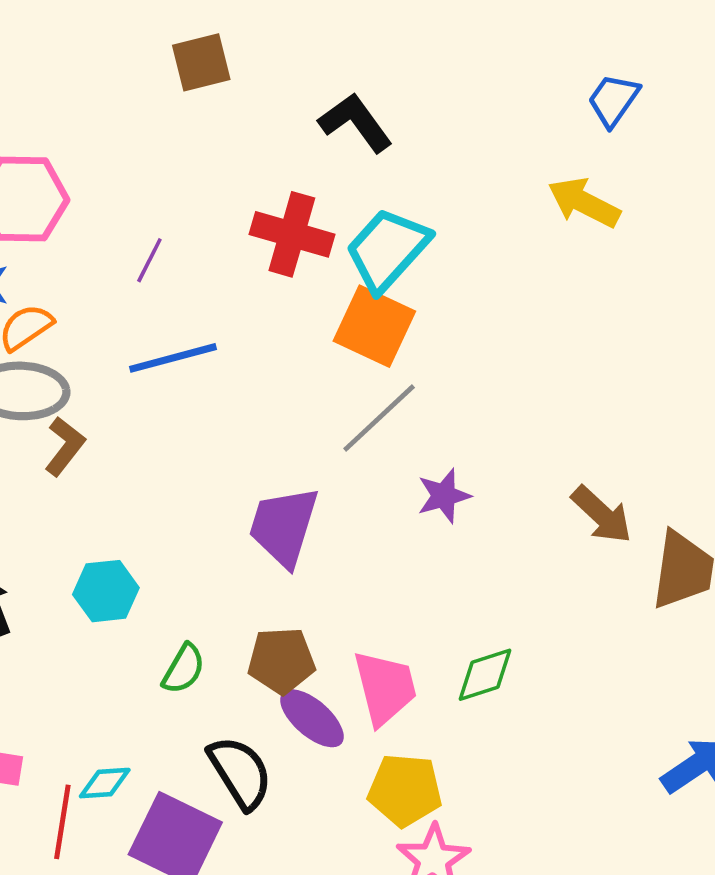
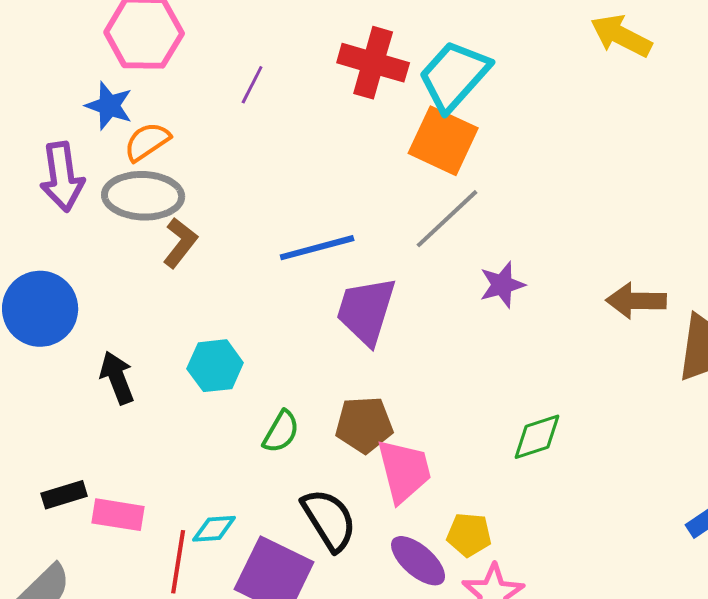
blue line: (173, 358) -> (317, 248), moved
brown arrow: (602, 515) -> (636, 301), turned 138
pink trapezoid: (385, 688) -> (404, 471), moved
purple ellipse: (312, 718) -> (418, 561), moved
yellow pentagon: (405, 790) -> (469, 535), size x0.7

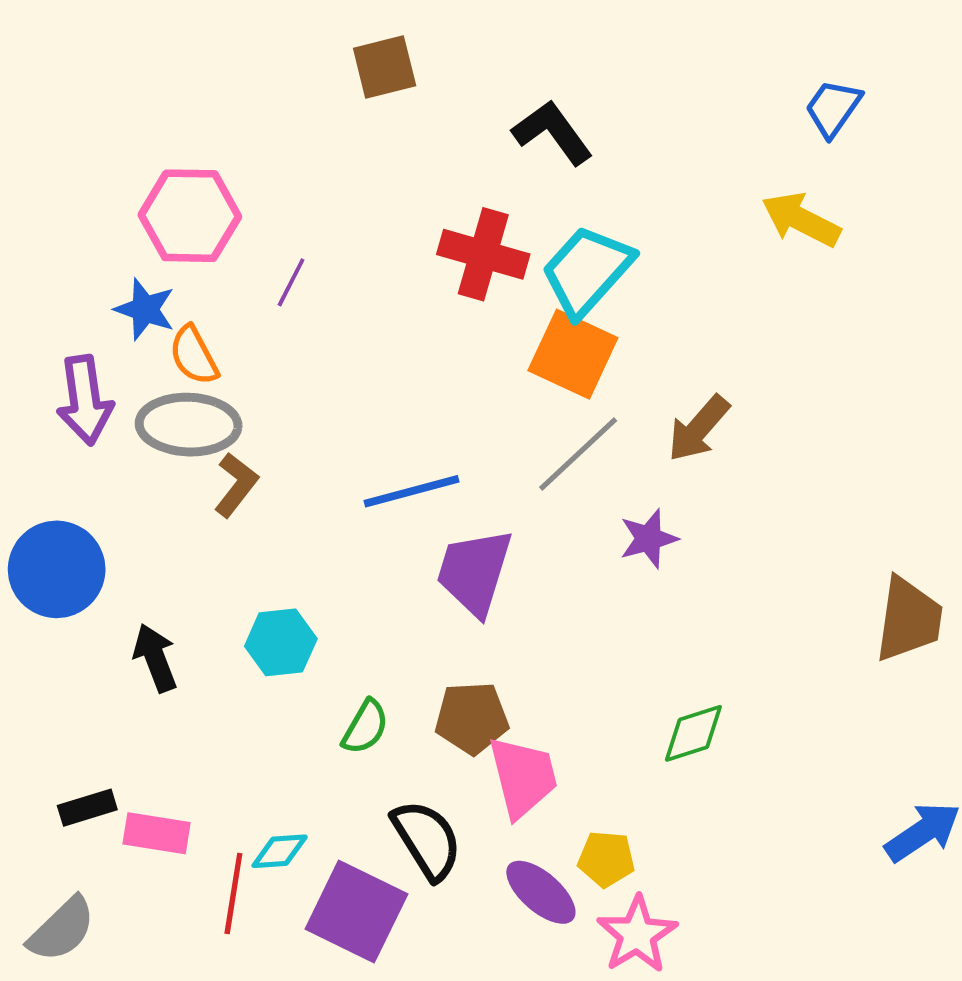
purple line: (252, 85) -> (291, 282), moved
orange semicircle: (147, 142) -> (194, 355), turned -84
brown arrow: (636, 301) -> (699, 428), moved, turned -50

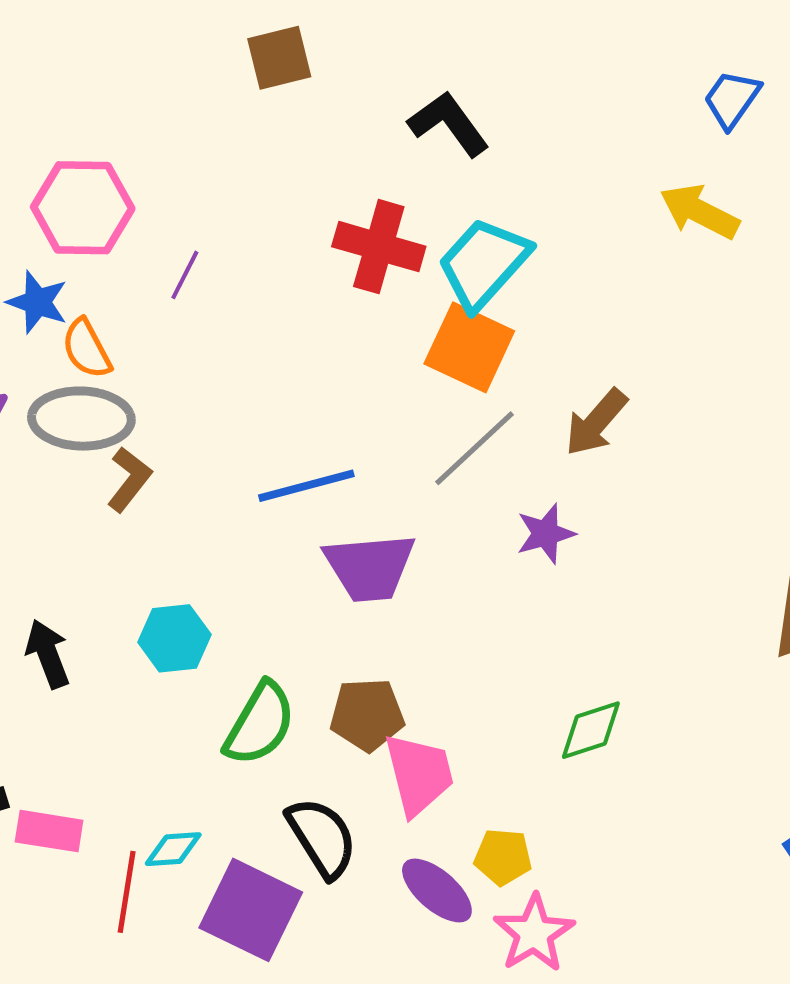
purple trapezoid: (474, 572) -> (370, 567), turned -112
green semicircle: (365, 727) -> (260, 724), size x1.5

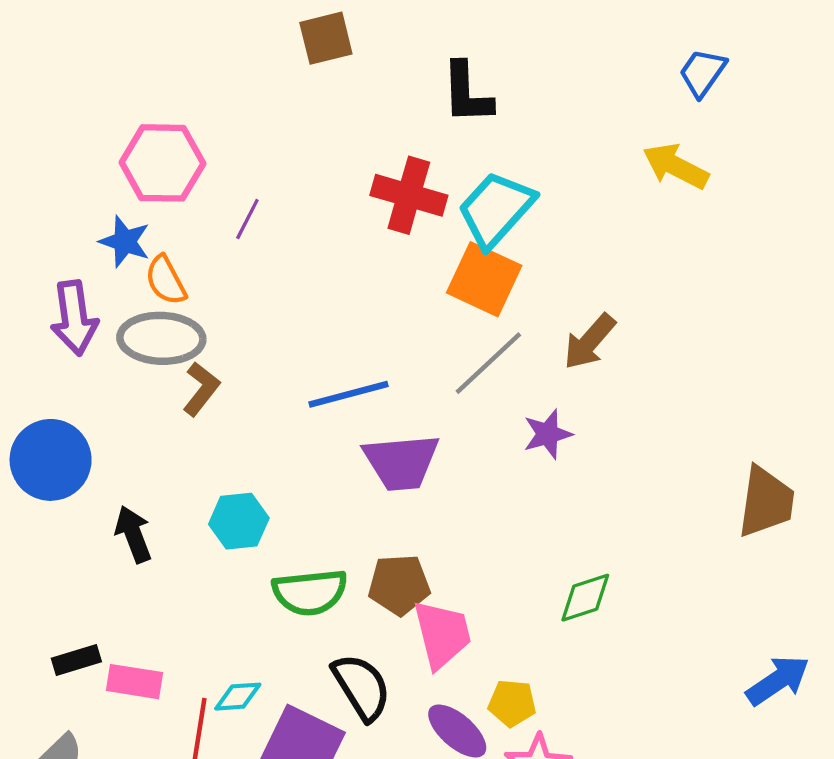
black L-shape: (449, 124) -> (467, 93), turned -146
green semicircle: (260, 724) -> (310, 592), turned 54

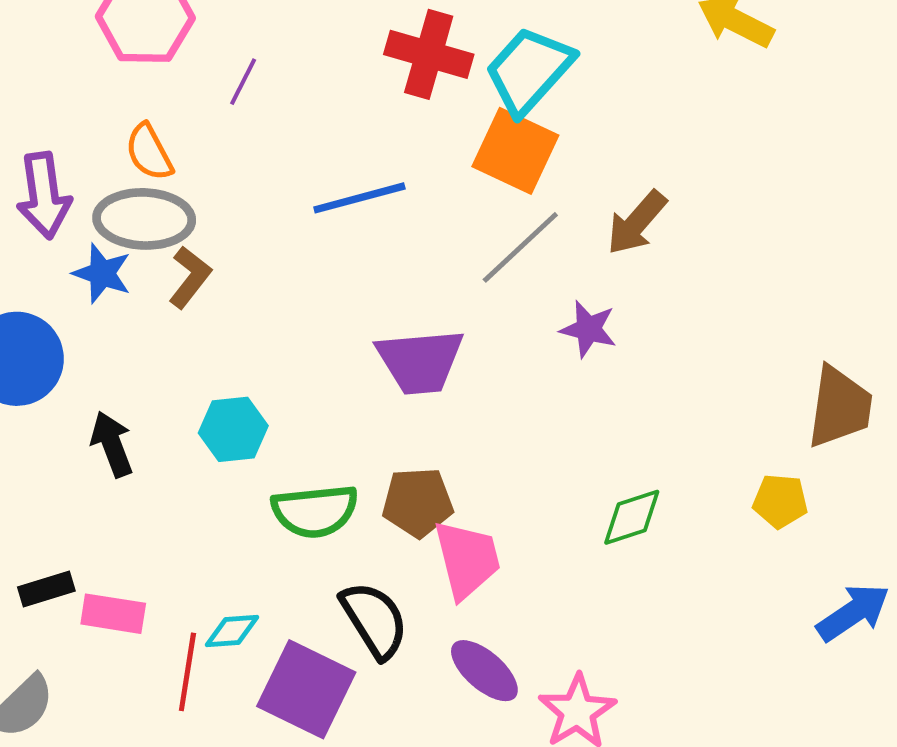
blue star: (125, 242) -> (102, 273), moved
blue line: (349, 394) -> (359, 198), moved
purple star: (548, 434) -> (588, 329), turned 30
yellow pentagon: (512, 703) -> (780, 501), moved

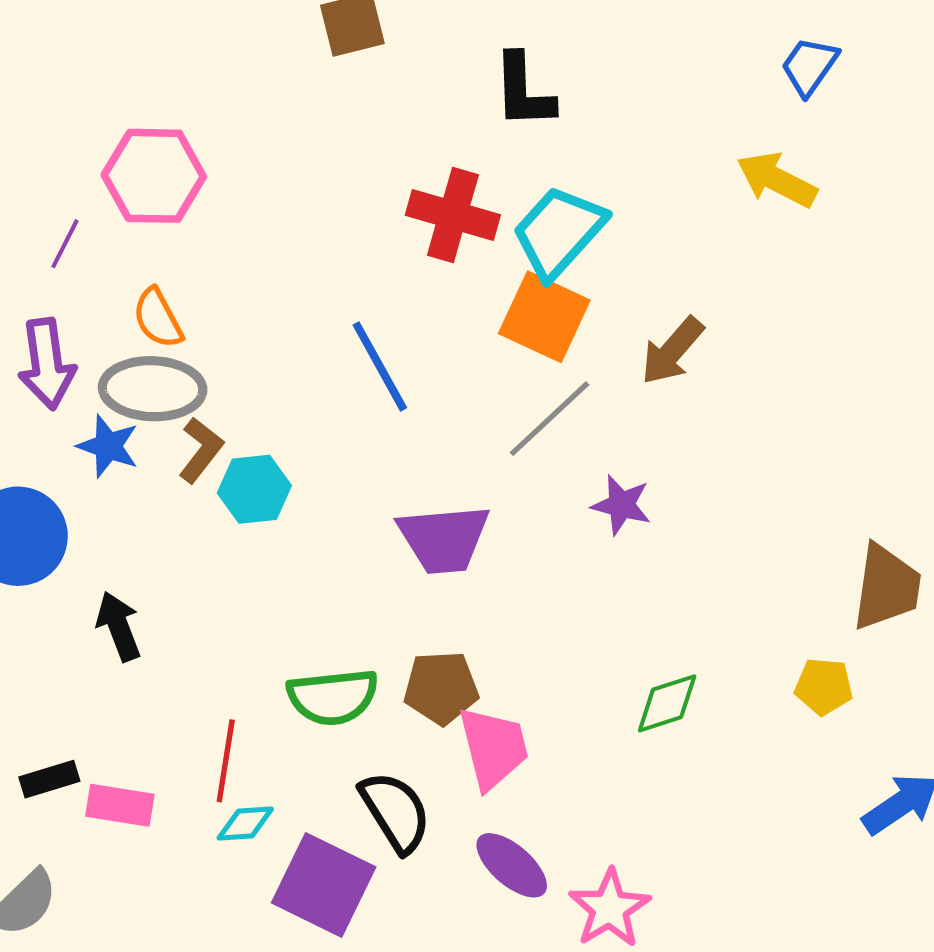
purple line: (243, 82) -> (65, 244), moved
blue line: (359, 198) -> (380, 366), turned 76
brown arrow: (637, 223) -> (672, 351), moved
cyan hexagon: (233, 429) -> (254, 489), moved
red line: (187, 672) -> (226, 761), moved

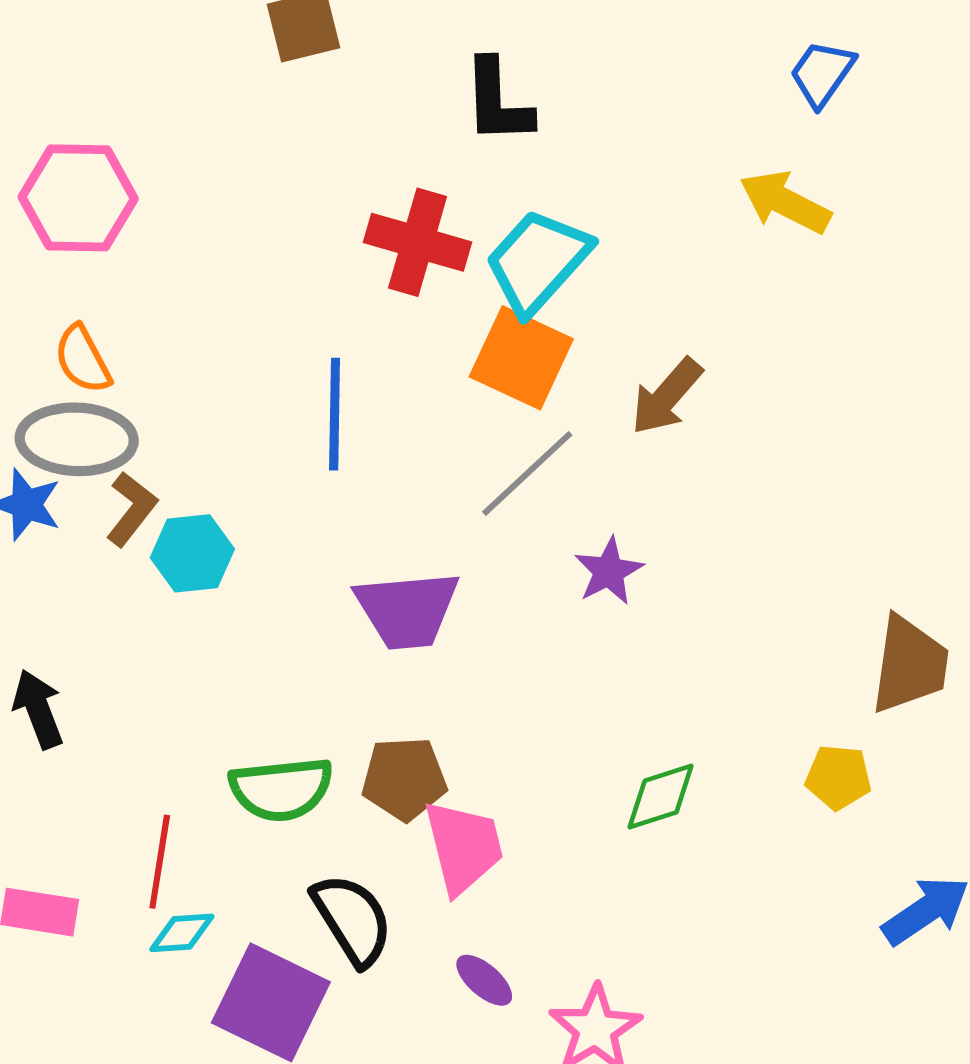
blue line: (380, 366) -> (335, 414), turned 30
purple star: (621, 505) -> (609, 571), turned 30
purple ellipse: (512, 865) -> (484, 980), size x0.7

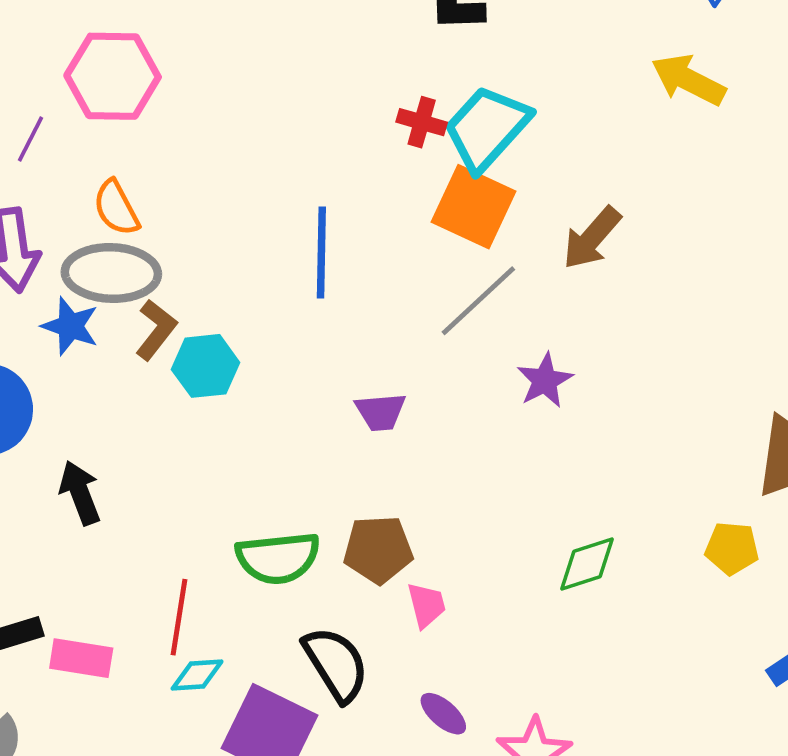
red cross: (418, 242) -> (422, 122), moved, size x0.6
purple trapezoid: (407, 610) -> (381, 412), size x0.6
pink trapezoid: (463, 847) -> (426, 605), size x0.6

